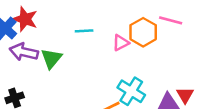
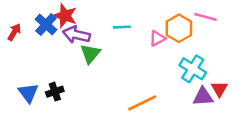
purple arrow: (24, 52) -> (76, 35), moved
cyan cross: (131, 91) -> (193, 69), moved

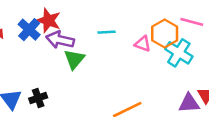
pink triangle: (157, 38) -> (143, 44), turned 48
cyan cross: (193, 69) -> (179, 53), moved

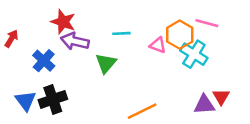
blue cross: (29, 30) -> (44, 61), moved
green triangle: (74, 59) -> (106, 63), moved
black cross: (38, 98) -> (53, 99), size x1.5

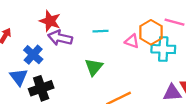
cyan cross: (194, 54) -> (163, 49), turned -30
green triangle: (106, 63) -> (94, 67), moved
blue triangle: (26, 101) -> (19, 77), moved

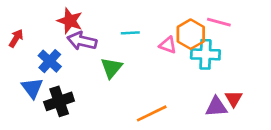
green triangle: (94, 67) -> (111, 68), moved

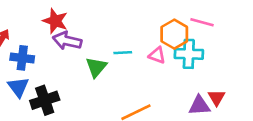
cyan line: (130, 33) -> (123, 53), moved
pink triangle: (168, 45) -> (157, 55), moved
blue cross: (50, 61) -> (22, 58), moved, turned -35

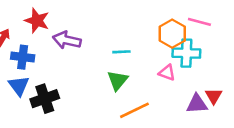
red star: (55, 21) -> (37, 21), moved
pink triangle: (157, 55) -> (167, 73), moved
green triangle: (96, 67) -> (118, 80), moved

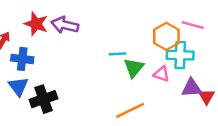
purple arrow: (67, 40) -> (65, 25), moved
green triangle: (118, 80) -> (134, 68), moved
purple triangle: (197, 104) -> (191, 88), moved

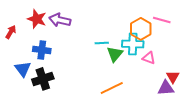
cyan cross: (180, 55) -> (133, 44), moved
blue cross: (22, 59) -> (42, 50), moved
pink triangle: (161, 74) -> (149, 58), moved
purple triangle: (191, 88) -> (166, 88), moved

